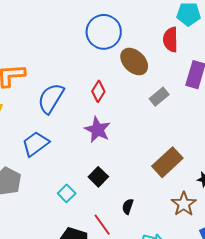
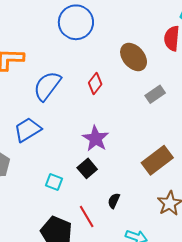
blue circle: (104, 32) -> (76, 22), moved
purple star: (98, 130) -> (96, 139), moved
cyan square: (67, 193) -> (54, 182), turned -30

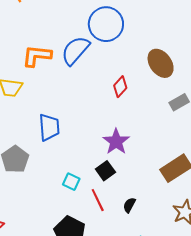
blue semicircle: (47, 86) -> (75, 50), moved
blue trapezoid: (28, 130) -> (49, 127), turned 112
red line: (87, 216) -> (98, 200), moved

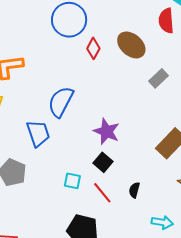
blue semicircle: (75, 50) -> (61, 102), moved
red diamond: (120, 87) -> (93, 48), moved

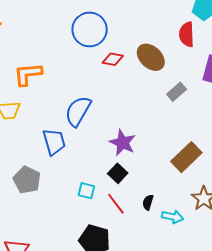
red diamond: (93, 48) -> (113, 59), turned 70
cyan arrow: (162, 222) -> (173, 217), moved

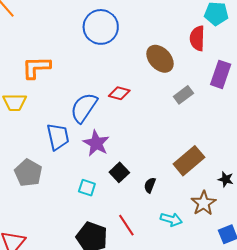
red diamond: (113, 59) -> (119, 93), moved
purple star: (123, 143) -> (96, 143), moved
black semicircle: (148, 202) -> (150, 185), moved
red line: (116, 204) -> (126, 225), moved

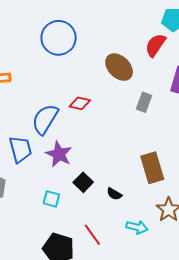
red semicircle: (197, 38) -> (155, 45), turned 35
gray rectangle: (183, 95) -> (144, 102), turned -30
brown rectangle: (189, 161) -> (152, 168), turned -64
black semicircle: (150, 185) -> (114, 194), turned -77

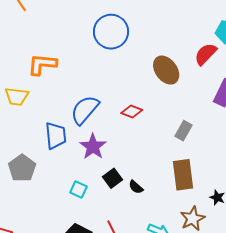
gray rectangle: (144, 102) -> (183, 131), moved
red diamond: (80, 103) -> (132, 111), moved
black semicircle: (114, 194) -> (136, 187), moved

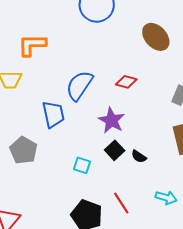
purple star: (93, 147) -> (112, 120), moved

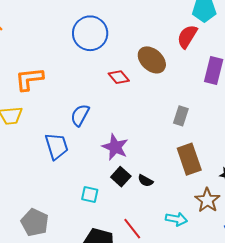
red diamond: (126, 82) -> (119, 77), moved, turned 40
blue semicircle: (79, 85) -> (80, 115), size x0.7
gray pentagon: (23, 150) -> (35, 222), moved

